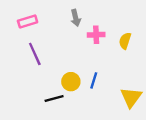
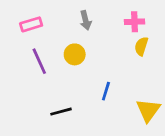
pink cross: (96, 35) -> (135, 22), moved
yellow circle: (71, 82) -> (75, 54), moved

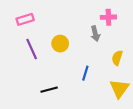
gray arrow: (86, 20) -> (95, 34), moved
yellow semicircle: (141, 46) -> (117, 58), moved

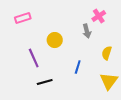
pink cross: (108, 17) -> (99, 16), turned -32
purple line: (32, 49) -> (34, 58), moved

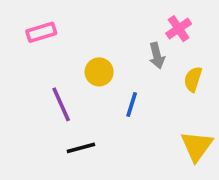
yellow semicircle: (107, 53) -> (193, 79), moved
blue line: (78, 67) -> (132, 104), moved

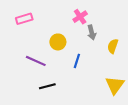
pink cross: (179, 29) -> (80, 17), moved
purple line: (61, 104) -> (36, 61), turned -42

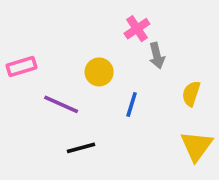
pink rectangle: (24, 19) -> (21, 67), moved
yellow semicircle: (113, 46) -> (191, 94), moved

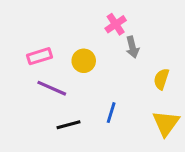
pink rectangle: (21, 67) -> (40, 56), moved
blue line: (132, 104) -> (111, 113), moved

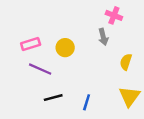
pink cross: (116, 24) -> (114, 15), moved, turned -35
blue line: (111, 113) -> (87, 102), moved

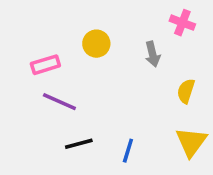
pink cross: (114, 15) -> (182, 23), moved
yellow circle: (65, 48) -> (96, 44), moved

